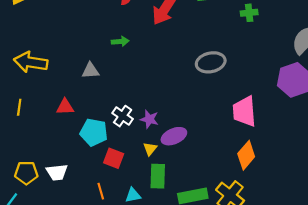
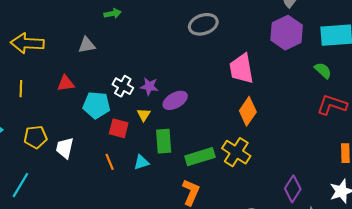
yellow triangle: (150, 149) -> (144, 115), moved
white trapezoid: (57, 172) -> (65, 148), turned 115
yellow pentagon: (26, 173) -> (35, 137), moved

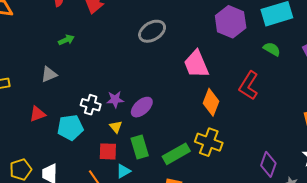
red L-shape: (332, 105) -> (249, 86), moved, turned -64
red square: (119, 128) -> (108, 151), moved

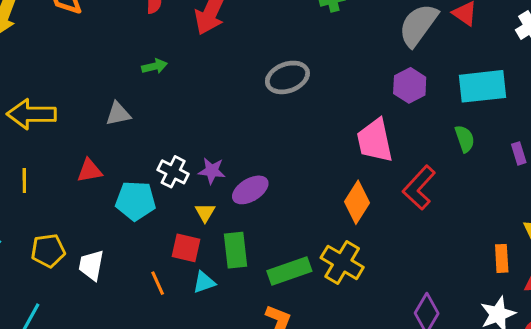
purple hexagon: (231, 22) -> (410, 85), size x0.7
green semicircle: (272, 49) -> (465, 139), turned 30
pink trapezoid: (196, 64) -> (375, 141), moved

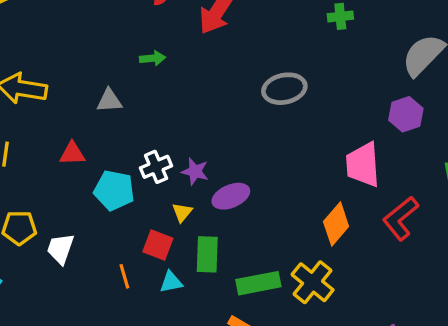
white cross: (173, 172) -> (156, 167), turned 32

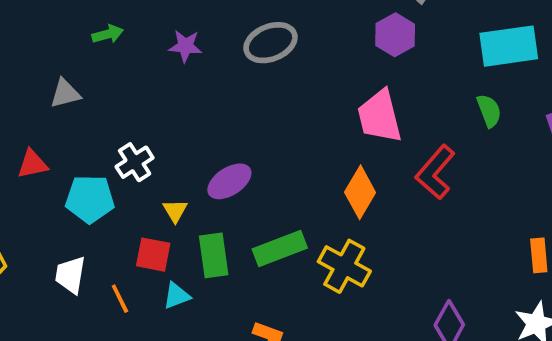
purple hexagon: (406, 114) -> (395, 35), moved
purple star: (195, 171) -> (185, 46), moved
white trapezoid: (60, 249) -> (70, 275), moved
green rectangle: (258, 283) -> (280, 249), moved

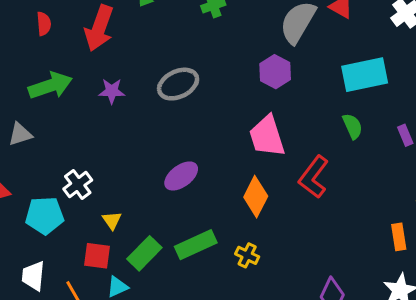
green arrow: (108, 34) -> (50, 86), size x1.8
purple ellipse: (229, 181) -> (181, 176), moved
green rectangle: (214, 255) -> (144, 253), turned 56
yellow cross: (344, 266) -> (247, 255), size x0.6

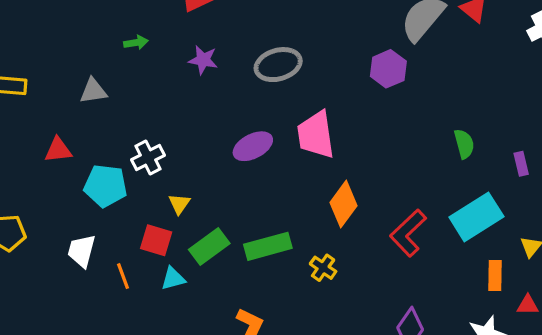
cyan rectangle: (365, 75) -> (476, 217), moved, turned -30
green arrow: (50, 86) -> (136, 43), size x0.5
pink trapezoid: (267, 136) -> (316, 135), moved
purple ellipse: (181, 176) -> (253, 146), moved
red L-shape: (314, 177) -> (408, 233), moved

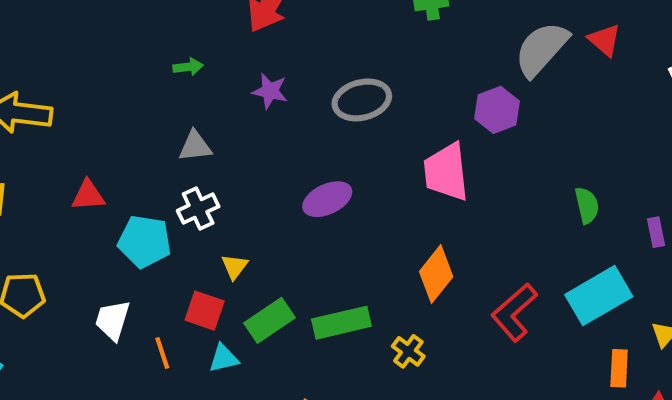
gray triangle: (93, 91) -> (195, 146), moved
pink trapezoid: (316, 135) -> (446, 172), moved

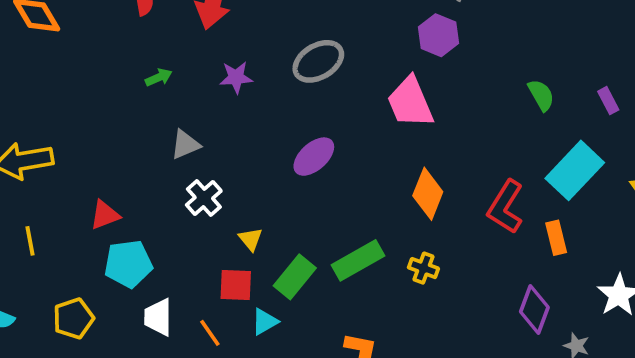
cyan pentagon: (145, 241) -> (128, 264), moved
orange rectangle: (619, 368) -> (556, 238), moved

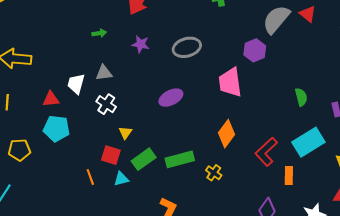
white cross: (204, 198) -> (106, 104), turned -30
white trapezoid: (158, 317) -> (76, 84), moved

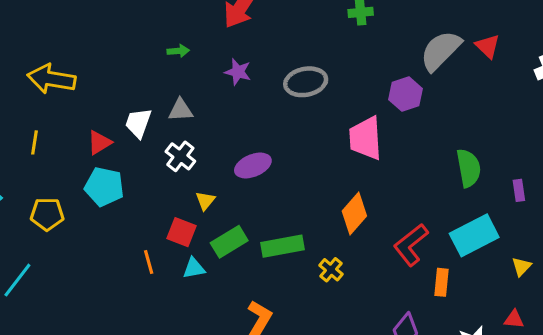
green semicircle: (301, 97) -> (469, 168), size x1.4
purple ellipse: (171, 98) -> (253, 165), moved
red triangle: (51, 99) -> (99, 143), turned -30

